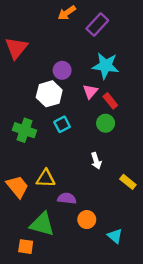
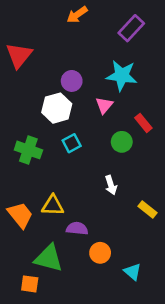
purple rectangle: (97, 24) -> (131, 28), moved
red rectangle: (110, 101) -> (143, 123), moved

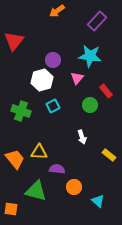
orange square: (30, 284) -> (11, 209), moved

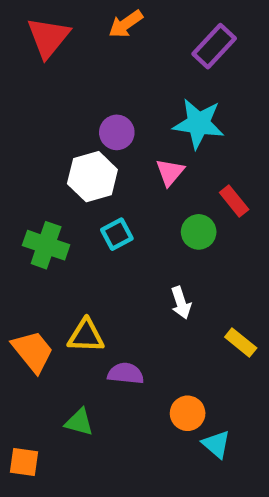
red triangle: (14, 41) -> (48, 37), moved
orange circle: (74, 187) -> (188, 413), moved
green triangle: (36, 191) -> (79, 422), size x0.6

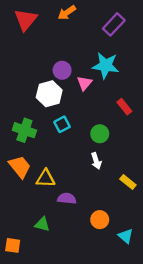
pink triangle: (170, 172) -> (84, 83), moved
green circle: (199, 232) -> (100, 134), moved
orange trapezoid: (33, 351) -> (20, 167), moved
cyan triangle: (216, 444) -> (126, 236), moved

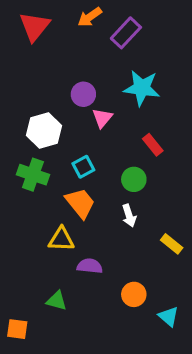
purple rectangle: (114, 24) -> (126, 33), moved
pink triangle: (84, 83) -> (102, 118), moved
white hexagon: (49, 94) -> (44, 131), moved
red rectangle: (124, 107) -> (153, 145), moved
orange trapezoid: (20, 167) -> (80, 203), moved

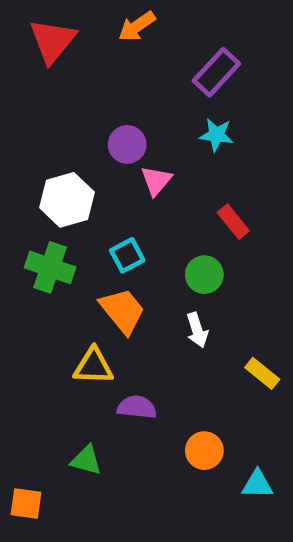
purple rectangle: (126, 33) -> (216, 72), moved
cyan star: (142, 88) -> (216, 135), size x0.6
cyan triangle: (168, 316) -> (257, 484), turned -40

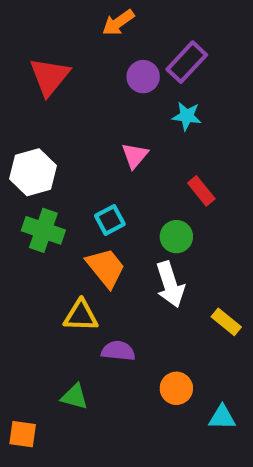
red triangle: (53, 41) -> (50, 77), moved
purple circle: (127, 144) -> (143, 77), moved
white hexagon: (67, 200) -> (33, 172), moved
white arrow: (197, 330) -> (170, 284), size x1.5

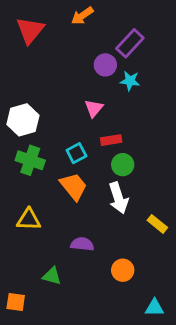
red triangle: (50, 77) -> (30, 30), moved
purple circle: (143, 77) -> (105, 65), moved
red rectangle: (201, 191) -> (111, 140), moved, turned -60
yellow triangle: (81, 316) -> (29, 220), moved
cyan triangle: (222, 417) -> (154, 308), moved

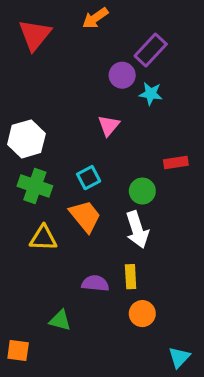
red rectangle: (111, 140) -> (176, 162), moved
yellow triangle: (29, 220) -> (43, 238), moved
yellow rectangle: (157, 224) -> (131, 277), moved, turned 48
cyan triangle: (154, 308) -> (179, 357), turned -48

